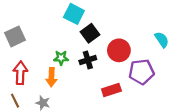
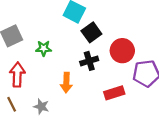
green star: (61, 58) -> (44, 48), moved
orange arrow: (51, 77) -> (66, 83), moved

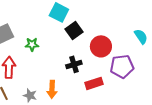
black cross: (89, 61) -> (74, 64), moved
orange arrow: (66, 83) -> (52, 89), moved

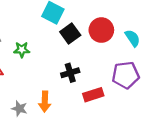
cyan semicircle: (141, 36) -> (133, 38), moved
red circle: (101, 46) -> (101, 30), moved

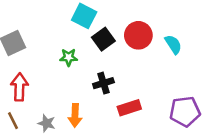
green star: (22, 50) -> (69, 57), moved
purple pentagon: (126, 75) -> (185, 112), moved

